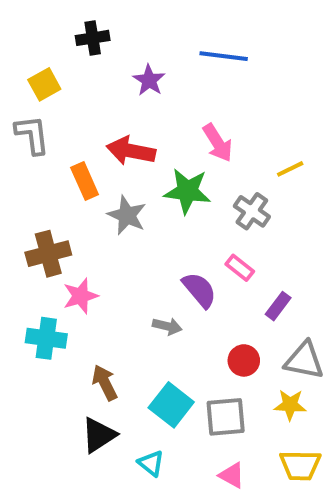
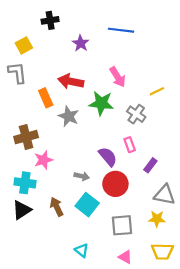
pink rectangle: (240, 268) -> (130, 145), turned 32
gray arrow: (167, 326) -> (82, 176), moved
red circle: (244, 360) -> (115, 184), moved, size x1.5
cyan square: (171, 405) -> (87, 205), moved
black triangle: (99, 435) -> (22, 210), moved

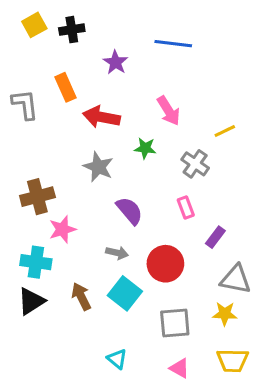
yellow square: (24, 45) -> (34, 25), moved
orange rectangle: (46, 98) -> (66, 87), moved
green star: (101, 103) -> (145, 148), size x0.6
purple semicircle: (108, 157) -> (130, 211), moved

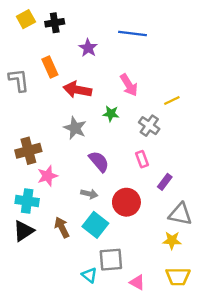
gray square: (175, 323) -> (111, 260), moved

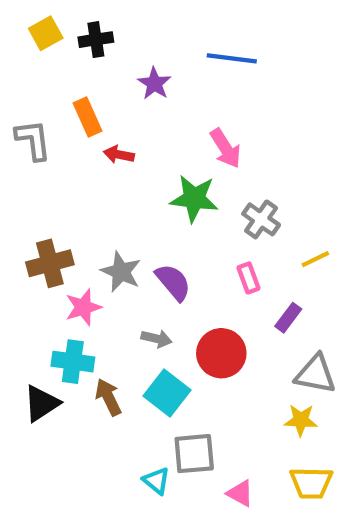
red arrow: (77, 90) -> (119, 155), moved, size x0.6
yellow line: (172, 101) -> (315, 259), moved
green star: (111, 114) -> (194, 198), size x1.6
gray star: (75, 128) -> (121, 272), moved
cyan cross: (27, 201) -> (73, 362), moved

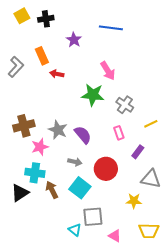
gray L-shape: (33, 140) -> (16, 67), turned 50
yellow star: (301, 420) -> (134, 201), moved

